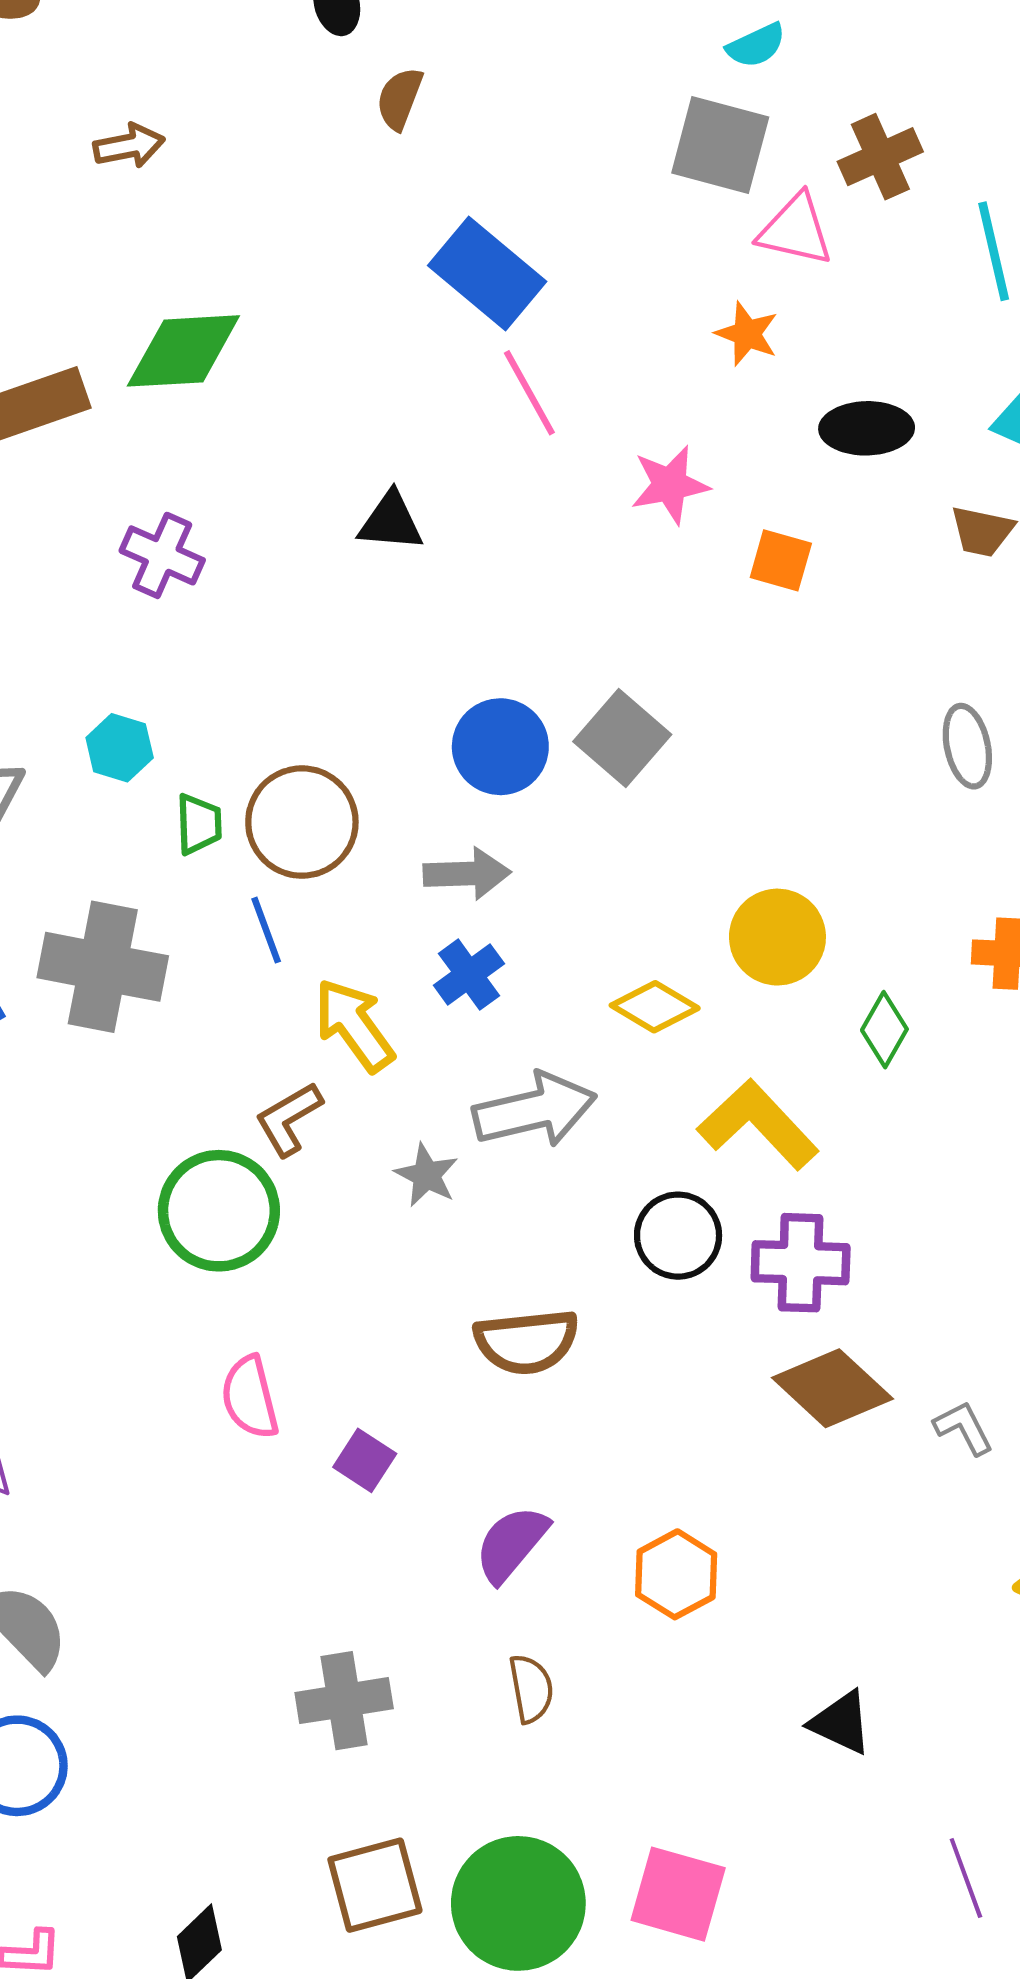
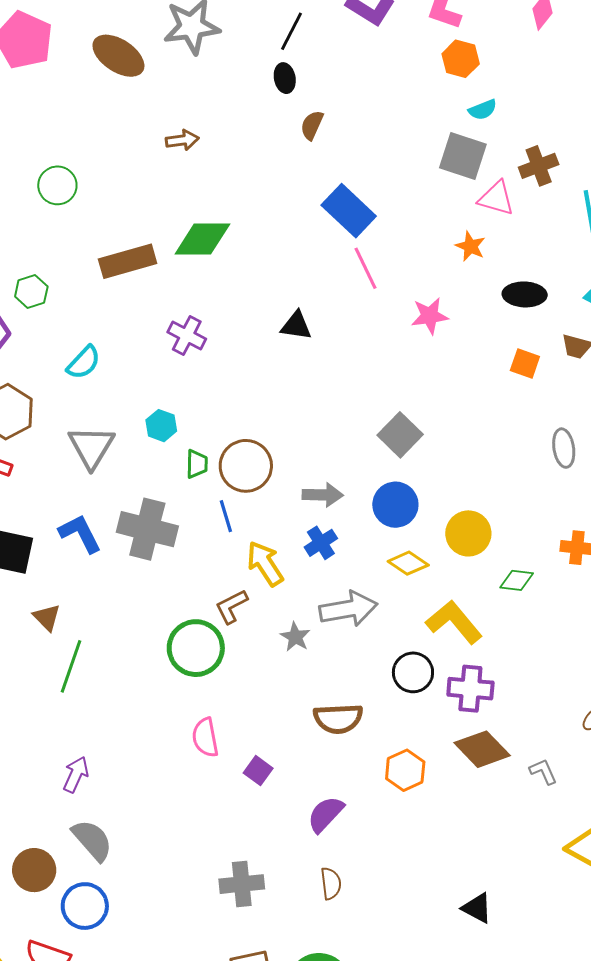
orange square: (781, 560) -> (525, 364), moved
blue circle: (500, 747) -> (395, 505), moved
green diamond: (884, 1030) -> (517, 580), turned 64
orange hexagon: (676, 1574) -> (405, 770), moved

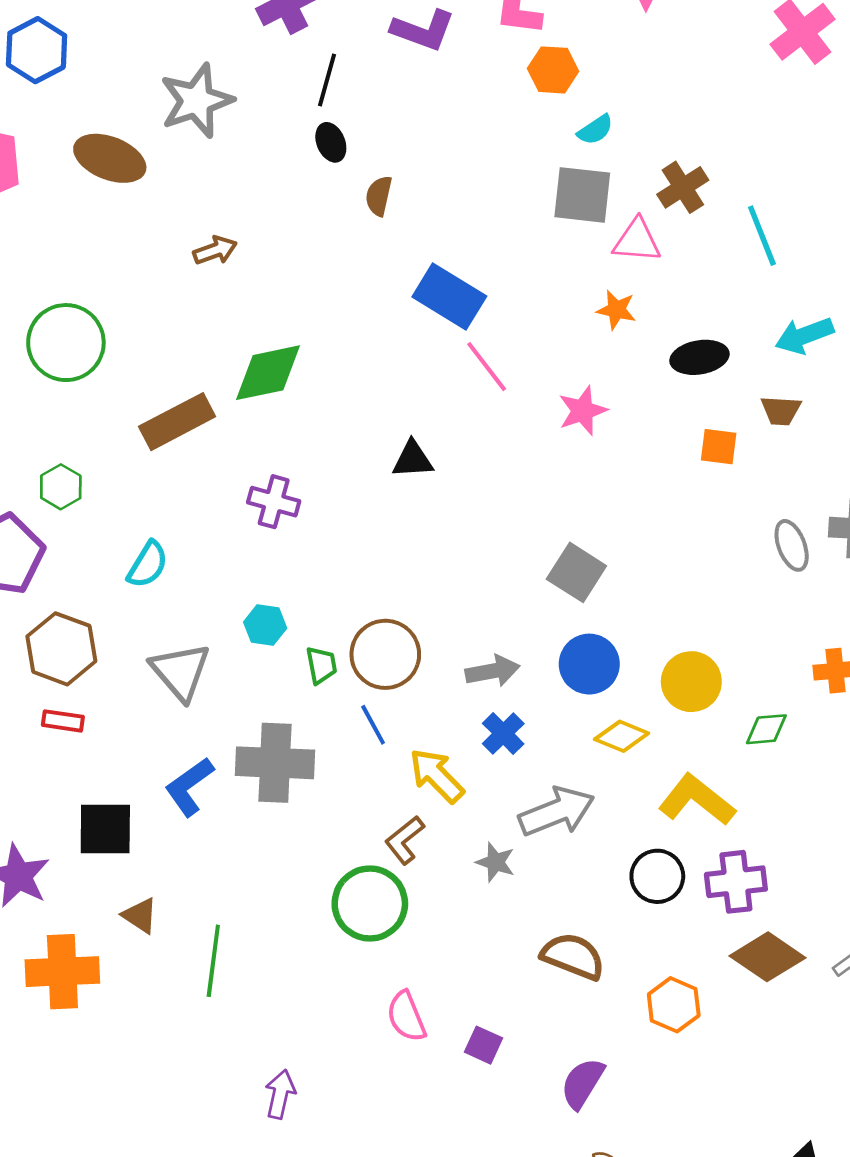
green circle: (57, 185) -> (66, 343), size x1.5
blue L-shape: (80, 534) -> (189, 787), turned -87
brown triangle: (47, 617) -> (140, 916), moved
brown semicircle: (338, 719) -> (573, 956), turned -144
purple arrow: (76, 775) -> (280, 1094), moved

